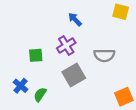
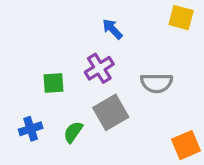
blue cross: (20, 86) -> (31, 129), turned 32
green semicircle: (40, 94) -> (73, 132), moved

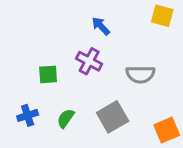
purple cross: (99, 68) -> (89, 61), turned -30
gray square: (111, 112) -> (113, 117), moved

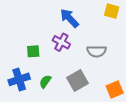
blue arrow: (101, 26) -> (69, 18), size x1.5
blue cross: (28, 115) -> (19, 79), size x1.5

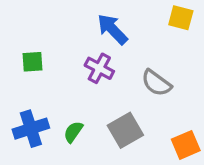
green square: (33, 51) -> (32, 62), moved
gray semicircle: (97, 51) -> (156, 83), turned 36

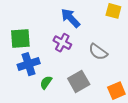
green square: (32, 62) -> (20, 39), size x1.5
blue cross: (31, 129) -> (29, 64), moved

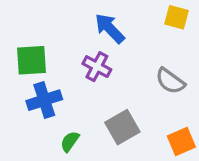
gray semicircle: (98, 52) -> (170, 81), moved
green semicircle: (46, 82) -> (70, 142), moved

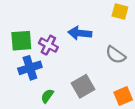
blue arrow: (110, 28) -> (80, 33), moved, turned -40
purple cross: (97, 67) -> (48, 45), moved

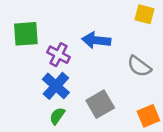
green square: (21, 41) -> (26, 34), moved
blue cross: (30, 68) -> (56, 86), moved, turned -30

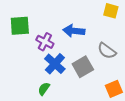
blue cross: (56, 86) -> (55, 64), moved
gray square: (100, 104) -> (83, 67), moved

